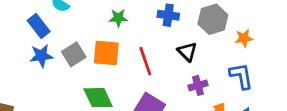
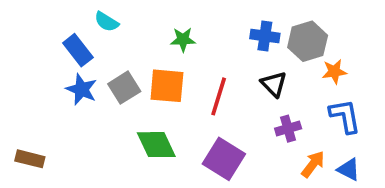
blue cross: (168, 15) -> (265, 36), moved
orange star: (244, 38) -> (334, 72), moved
blue star: (41, 56) -> (82, 89), turned 30
red line: (145, 61) -> (219, 96), turned 36

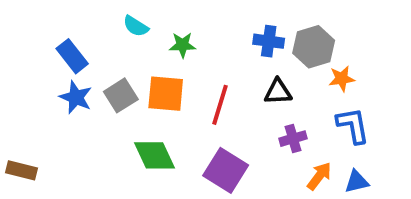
cyan semicircle: (106, 22) -> (136, 26), moved
black triangle: (274, 84) -> (278, 92), turned -48
blue triangle: (349, 169) -> (357, 182), turned -40

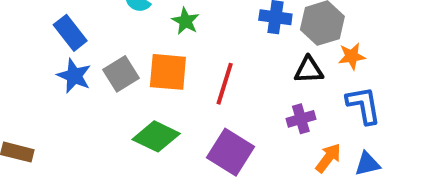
green star: (183, 45) -> (186, 21), turned 30
black triangle: (278, 92) -> (309, 70), moved
green diamond: (154, 155) -> (156, 136), turned -39

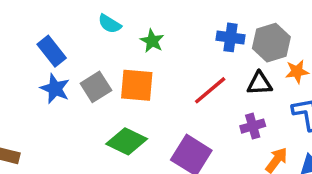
red line: (225, 84) -> (210, 90), moved, turned 33

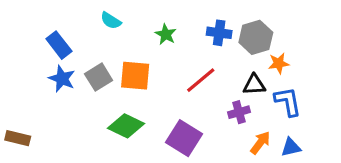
green star: (152, 41) -> (166, 34), moved
black triangle: (259, 83) -> (254, 85), moved

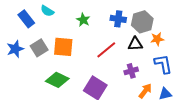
blue rectangle: (59, 45) -> (26, 19), moved
blue star: (62, 79) -> (15, 49), turned 30
black triangle: (254, 85) -> (135, 44), moved

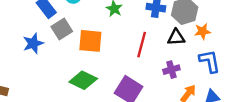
gray square: (39, 48) -> (62, 29), moved
red line: (106, 50) -> (142, 45), turned -35

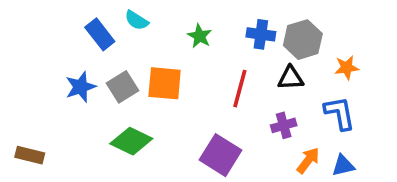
gray square: (62, 29) -> (123, 87), moved
orange star: (202, 31) -> (347, 68), moved
green diamond: (83, 80) -> (131, 141), moved

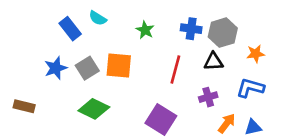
blue L-shape: (340, 113) -> (250, 88), turned -64
brown rectangle: (30, 155) -> (24, 106), moved

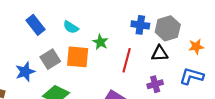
cyan semicircle: (98, 18) -> (71, 27), moved
green star: (145, 30) -> (100, 42), moved
blue star: (56, 68) -> (25, 72), moved

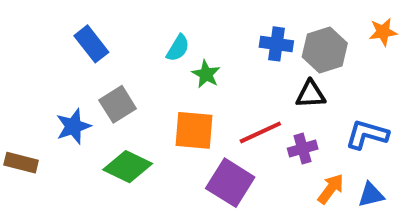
cyan semicircle: (71, 27) -> (178, 48), moved, turned -91
orange star: (196, 47) -> (383, 32), moved
orange square: (78, 57) -> (194, 130), moved
red line: (127, 60) -> (260, 132), moved, turned 50

